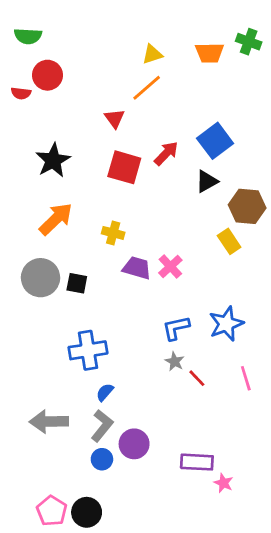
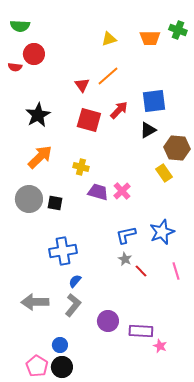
orange line: (147, 88) -> (108, 76), moved
blue square: (215, 141) -> (154, 101), turned 30
purple circle: (134, 444) -> (108, 321), moved
blue circle: (102, 459) -> (60, 345), moved

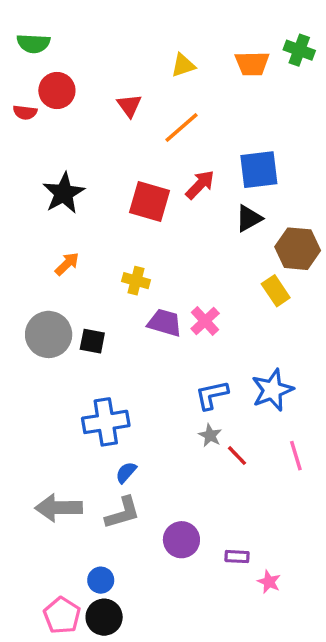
red triangle: (82, 85) -> (129, 106), moved
orange arrow: (40, 157) -> (67, 264), size x0.6
gray L-shape: (73, 305) -> (123, 513), turned 35
purple rectangle: (141, 331) -> (237, 557), size x0.6

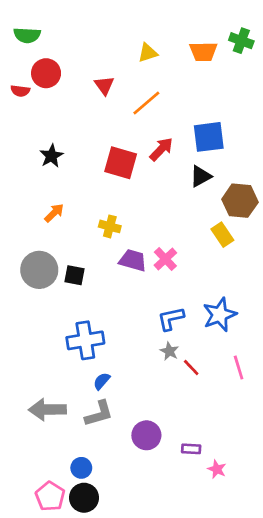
black star: (64, 193) -> (51, 156), size x0.7

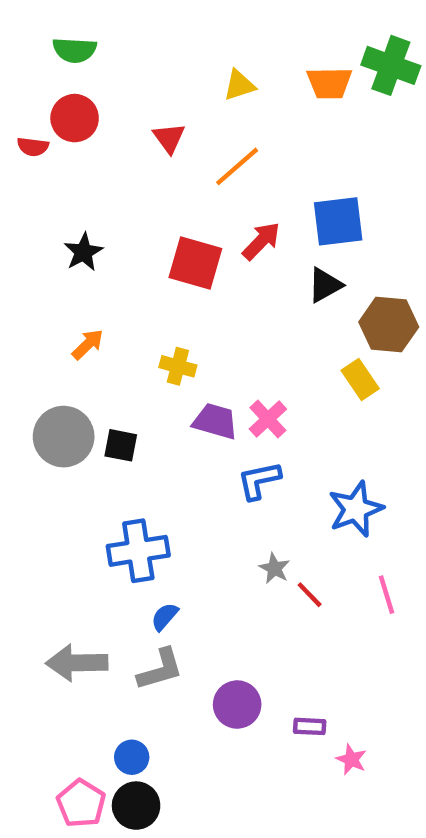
green semicircle: (27, 35) -> (75, 50), moved
green cross: (241, 41) -> (391, 65), size x1.4
blue L-shape: (171, 319) -> (259, 480), moved

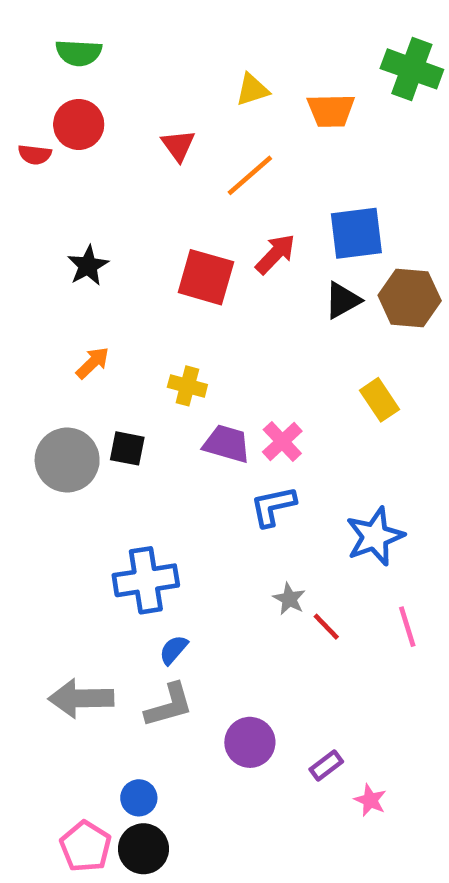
orange trapezoid: (329, 83) -> (331, 111), moved
brown hexagon: (389, 325) -> (410, 298), moved
black square: (121, 445) -> (127, 448), moved
purple rectangle: (310, 726) -> (326, 765), turned -40

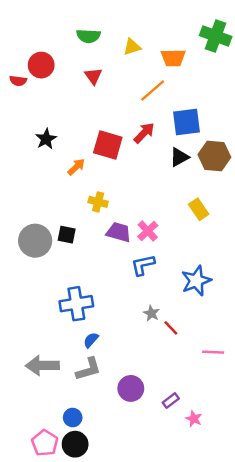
green semicircle: (79, 53) -> (88, 36), moved
orange line: (250, 175) -> (153, 91), moved
orange arrow: (93, 363) -> (76, 167), moved
pink line: (407, 627) -> (213, 352), moved, turned -70

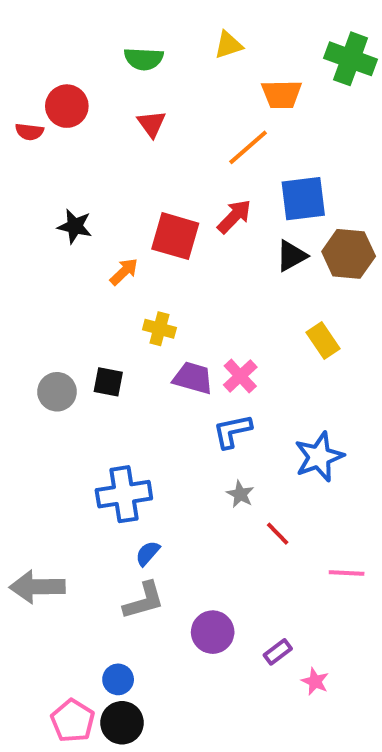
yellow triangle: (132, 47) -> (228, 45), moved
black star: (46, 139) -> (75, 226), turned -30
gray circle: (35, 241) -> (57, 392), size x0.7
gray star: (151, 313) -> (240, 494), moved
gray arrow: (42, 365) -> (37, 587), moved

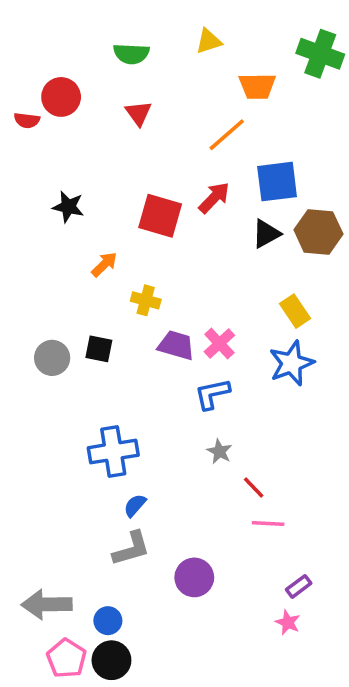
orange arrow: (124, 272) -> (104, 264), moved
blue star: (319, 457) -> (291, 363), moved
pink line: (347, 573) -> (268, 523), moved
gray arrow: (37, 587) -> (47, 604), moved
purple rectangle: (278, 652) -> (299, 586), moved

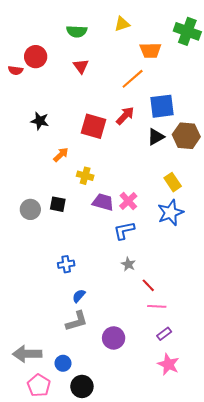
blue cross: (113, 451) -> (66, 264), size x0.6
purple rectangle: (299, 586) -> (164, 334), moved
pink star: (288, 622) -> (168, 364), size x1.5
black circle: (111, 660) -> (82, 386), moved

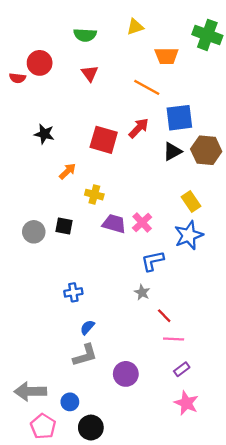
orange line: (133, 79) -> (147, 87), turned 70
blue L-shape: (124, 231) -> (153, 261), moved

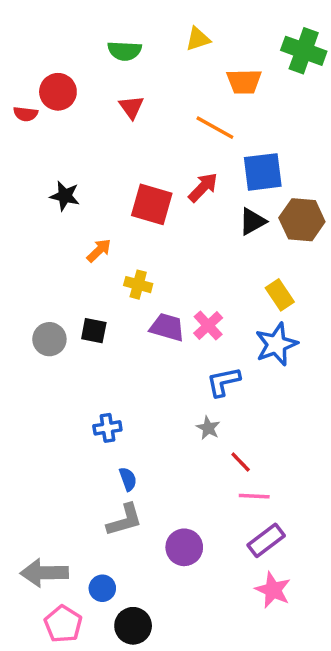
blue semicircle: (87, 327) -> (128, 479), turned 119
purple rectangle: (182, 369) -> (266, 540), size x1.5

